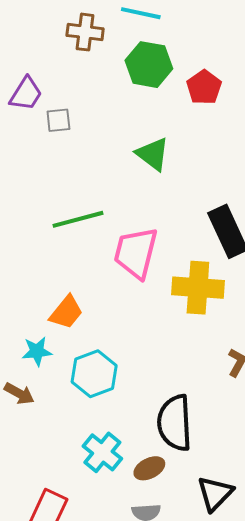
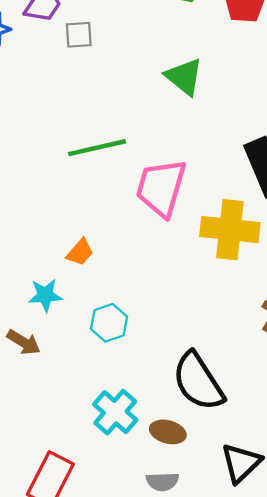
orange trapezoid: (66, 312) -> (80, 252), size x0.7
cyan hexagon: (94, 374) -> (109, 323), size x0.7
black semicircle: (175, 423) -> (198, 382), turned -32
brown ellipse: (149, 468) -> (168, 432), turned 40

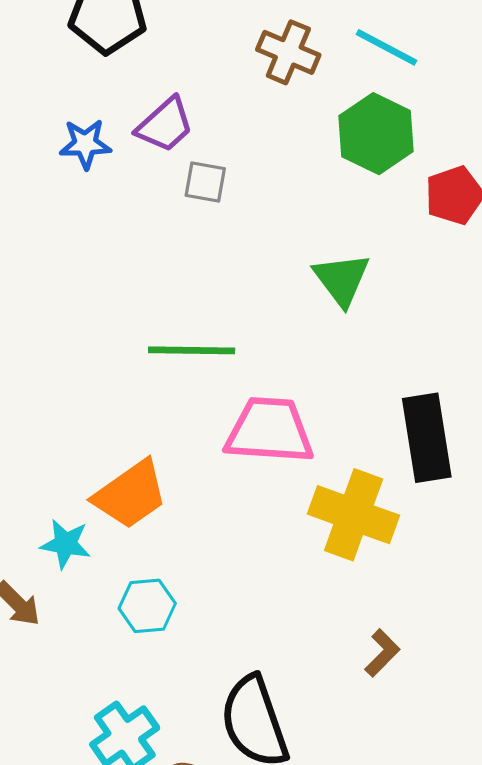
pink trapezoid: (161, 188) -> (269, 430), turned 64
orange trapezoid: (80, 252) -> (130, 494), size x1.8

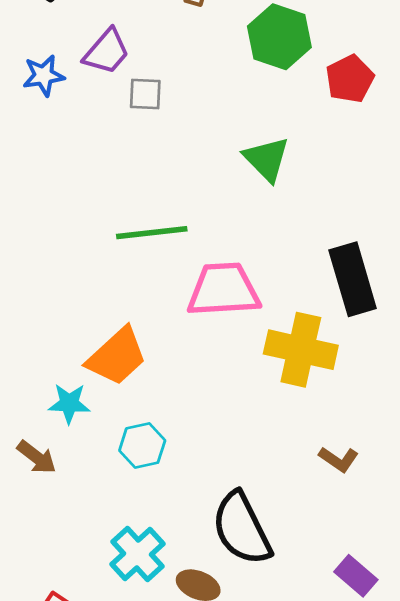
brown L-shape: (382, 653) -> (339, 459), turned 87

